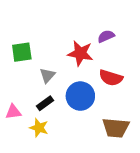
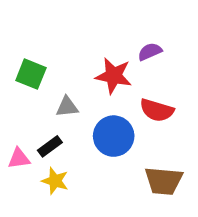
green square: (22, 52) -> (31, 74), turned 30
gray triangle: (47, 75) -> (67, 107), turned 42
black rectangle: (45, 103) -> (50, 146), moved

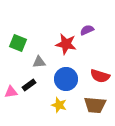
red semicircle: (157, 110) -> (100, 76), moved
yellow star: (55, 181) -> (59, 105), moved

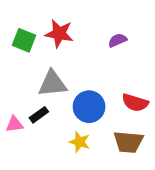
green square: (18, 43) -> (24, 40), moved
red star: (66, 44) -> (59, 34), moved
gray triangle: (39, 62) -> (52, 84), size x1.6

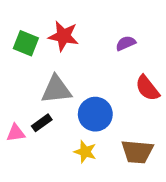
red semicircle: (135, 103) -> (147, 88), moved, turned 35

